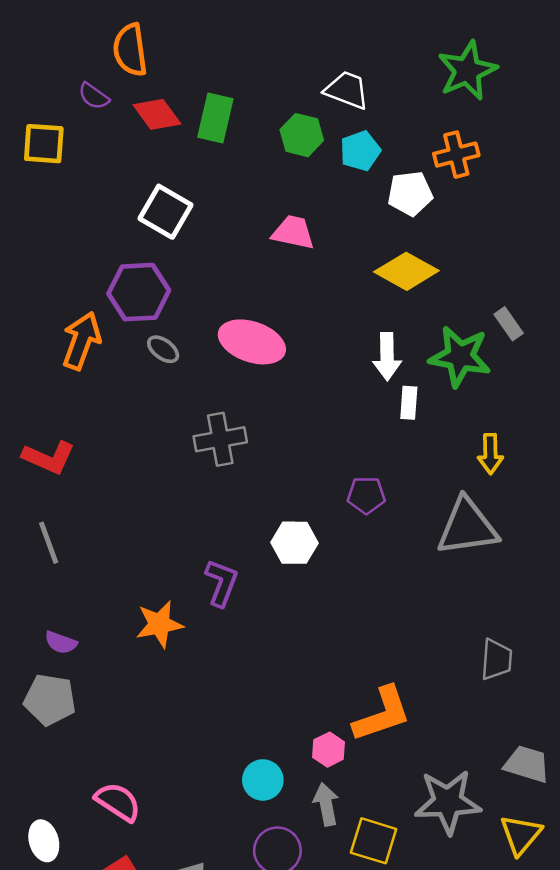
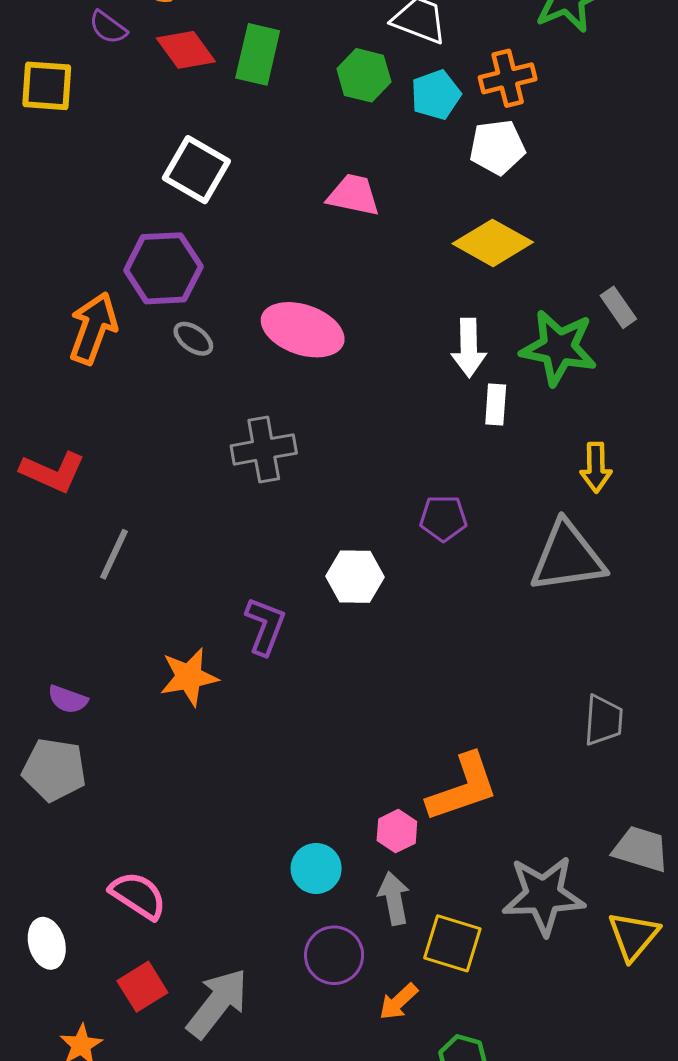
orange cross: (456, 155) -> (508, 78), moved
gray line: (49, 543) -> (114, 554), moved, turned 45

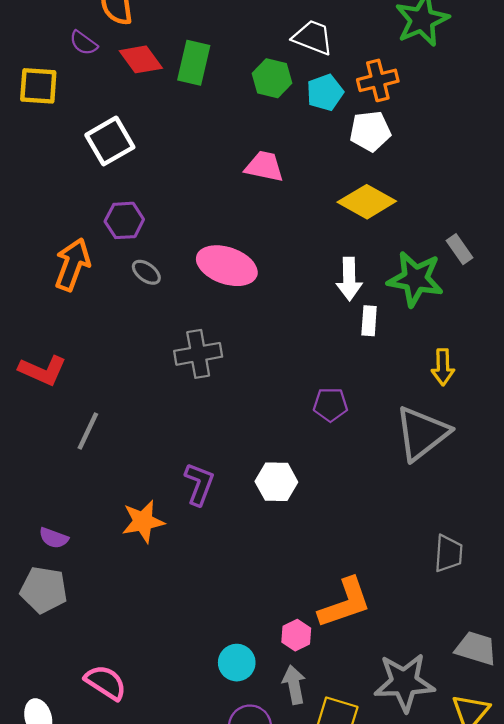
white square: (196, 170) -> (110, 141), moved, turned 30
purple hexagon: (163, 268) -> (124, 220), size x0.7
gray triangle: (568, 557) -> (422, 433), turned -30
white hexagon: (355, 577) -> (276, 482), moved

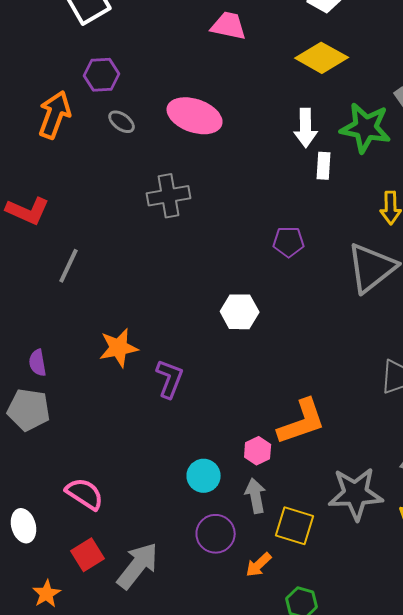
purple L-shape: (199, 484) -> (170, 379), moved
purple semicircle: (54, 538) -> (38, 363), turned 60

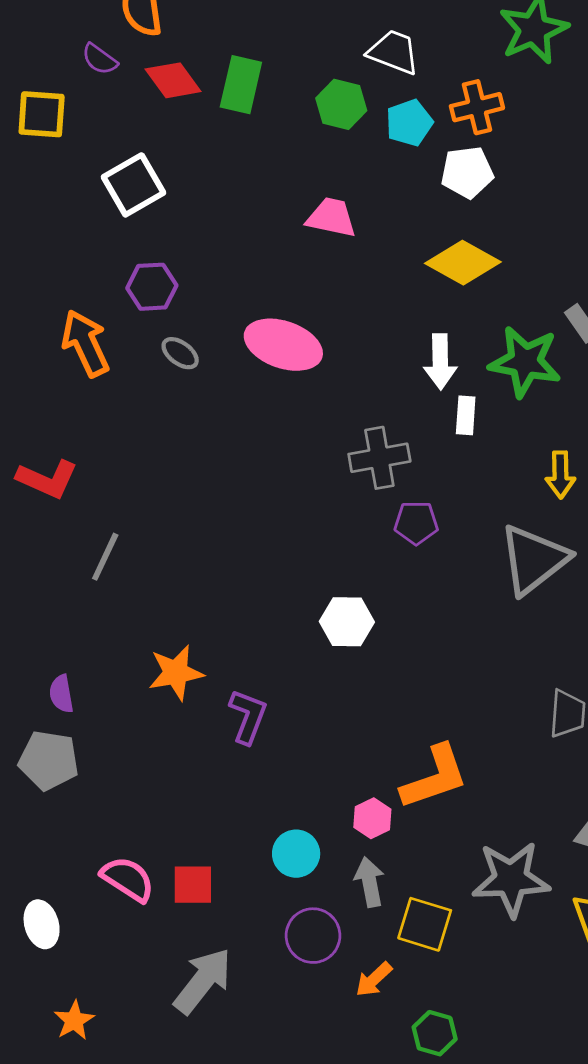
orange arrow: (55, 115) -> (85, 343), turned -45
gray cross: (169, 196) -> (379, 458), moved
red square: (88, 555) -> (193, 885), moved, turned 32

